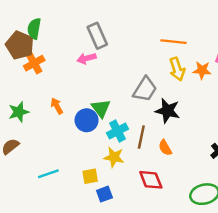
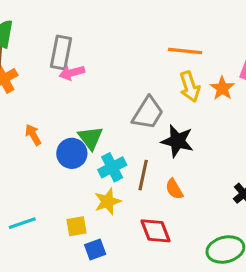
gray rectangle: (97, 36) -> (61, 53), moved, turned 35
orange star: (202, 70) -> (222, 88), turned 30
yellow star: (114, 157) -> (108, 201), turned -30

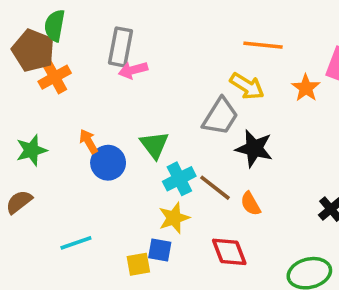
yellow arrow: (190, 87) -> (247, 86), moved, turned -40
blue circle: (72, 153) -> (108, 163), moved
brown line: (143, 175) -> (215, 188), turned -64
yellow square: (77, 226) -> (138, 264), moved
blue square: (95, 249) -> (160, 250), moved, turned 30

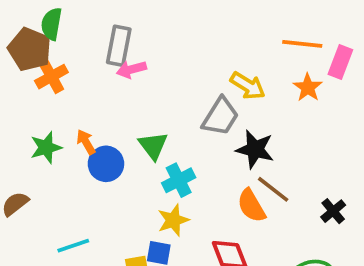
orange line: (263, 45) -> (302, 44), moved
green star: (31, 150) -> (46, 147), moved
brown line: (215, 188) -> (273, 189), moved
orange semicircle: (251, 204) -> (251, 206), size x1.4

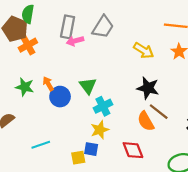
gray trapezoid: (220, 117) -> (103, 27), moved
green star: (46, 147) -> (25, 87), turned 30

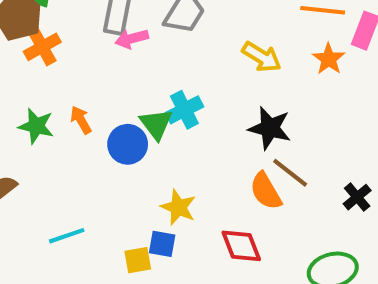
blue circle: (60, 97) -> (128, 144), moved
cyan cross: (103, 106) -> (184, 110), moved
yellow star: (100, 130) -> (178, 207), turned -30

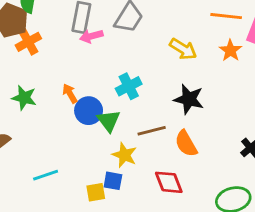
orange arrow: (81, 120) -> (70, 93), moved
green triangle: (156, 124) -> (109, 121), moved
brown line: (290, 173) -> (152, 131), moved, turned -52

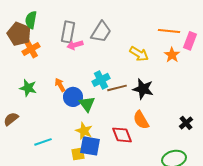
brown line: (152, 131) -> (117, 88), moved
yellow star: (124, 155) -> (84, 131), moved
blue square: (113, 181) -> (90, 146), size x1.5
red diamond: (169, 182) -> (122, 135), moved

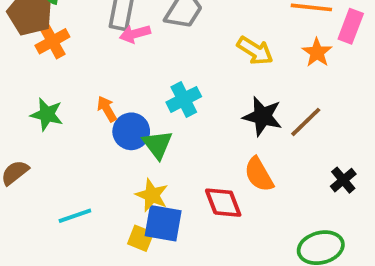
brown line: (117, 88) -> (306, 122), moved, turned -30
yellow square: (78, 154) -> (141, 238), turned 32

